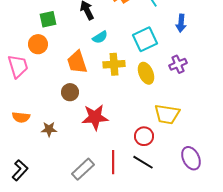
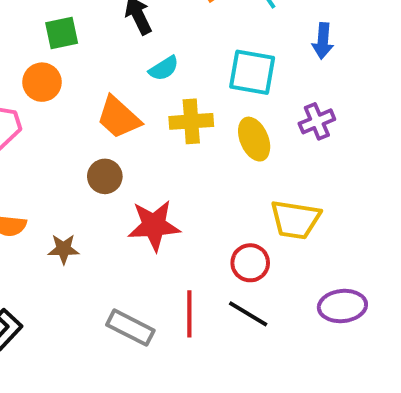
cyan square: (145, 39) -> (252, 72), turned 35
orange trapezoid: (77, 62) -> (119, 117), turned -30
purple ellipse: (191, 158) -> (342, 306), turned -70
gray rectangle: (83, 169) -> (130, 328), turned 70

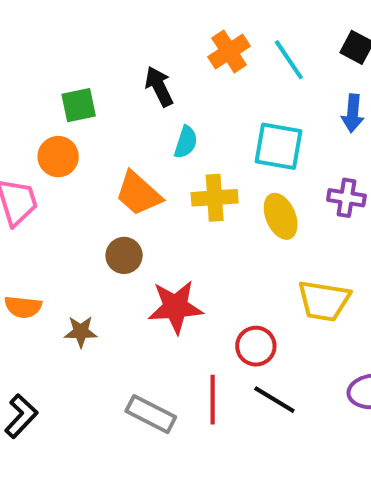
cyan semicircle: (164, 68) -> (186, 142), turned -40
purple cross: (317, 121) -> (346, 198), turned 32
red circle: (250, 263) -> (256, 346), moved

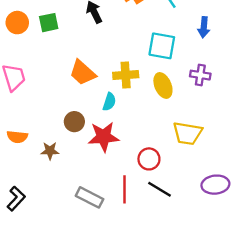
cyan semicircle: (186, 142) -> (109, 102), moved
orange circle: (58, 157) -> (17, 23), moved
brown circle: (124, 255) -> (74, 122), moved

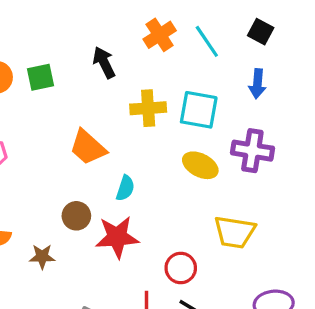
yellow cross: (126, 75) -> (148, 108), moved
purple cross: (200, 75) -> (252, 151), size x1.4
yellow ellipse: (163, 86) -> (200, 165), turned -40

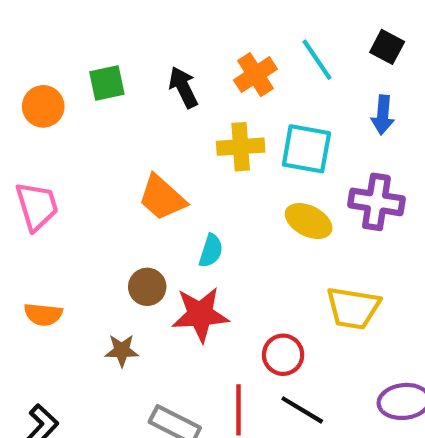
orange cross: (160, 35) -> (255, 75), moved
green square: (41, 77) -> (107, 83), moved
brown star: (42, 257) -> (122, 351), moved

